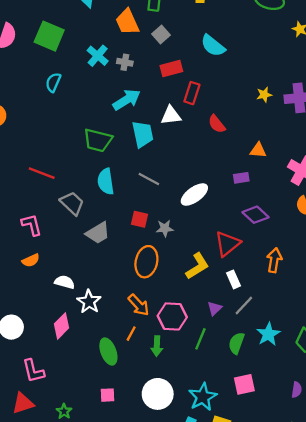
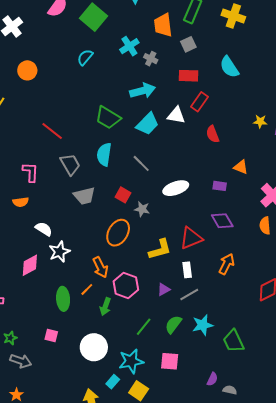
cyan trapezoid: (143, 134) -> (147, 124), turned 40
green line: (200, 339) -> (144, 327), moved

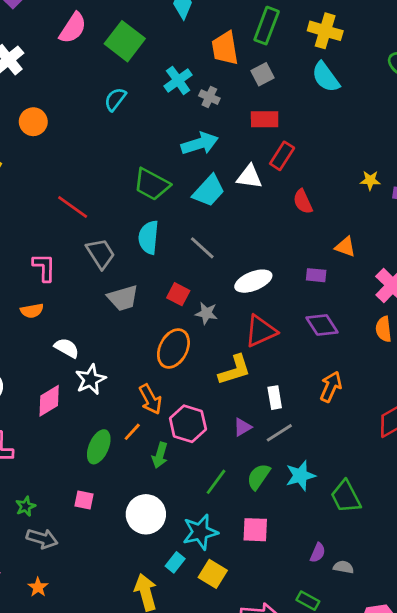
cyan semicircle: (229, 67) -> (326, 77), moved
red triangle: (191, 238) -> (261, 331), moved
green ellipse: (63, 299) -> (99, 447), turned 30

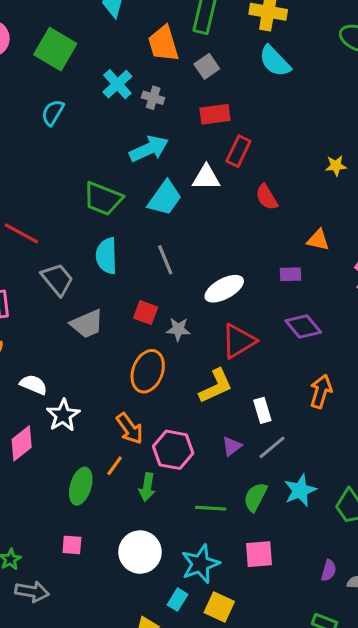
gray line: (202, 248) -> (165, 260), turned 32
green line: (216, 482) -> (211, 508), turned 64

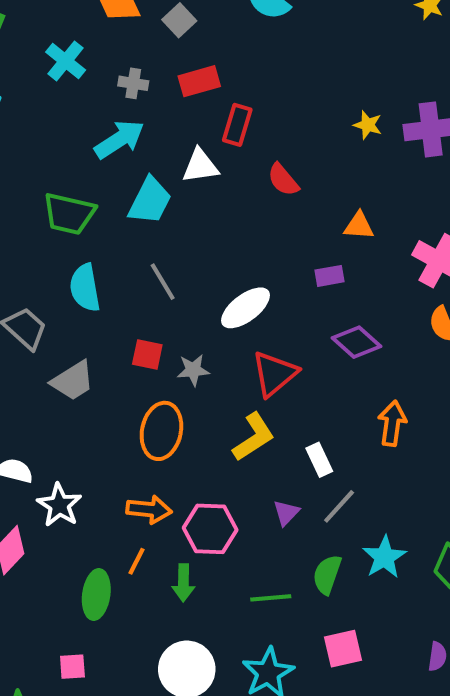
gray cross: (153, 98) -> (133, 83), moved
yellow star: (336, 166) -> (368, 125), turned 30
orange arrow: (130, 429) -> (149, 510), turned -40
pink square: (72, 545) -> (72, 667), moved

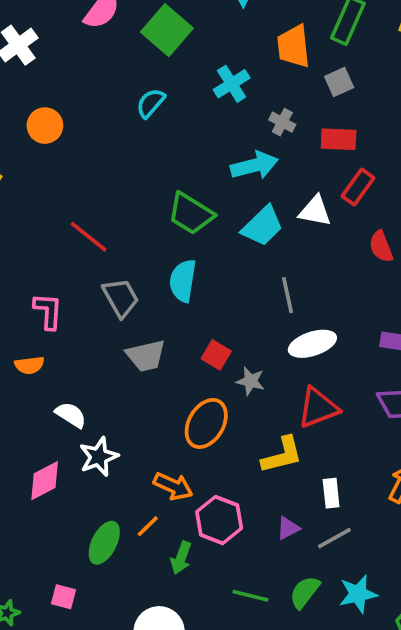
gray line: (163, 282) -> (288, 295), moved

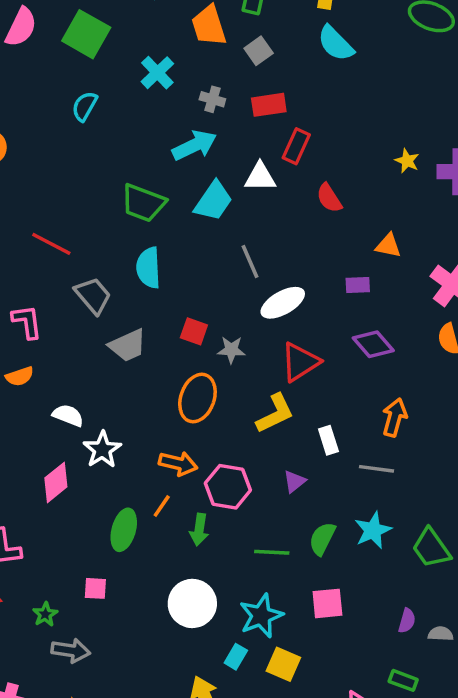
gray line: (334, 538) -> (377, 469), moved, turned 48

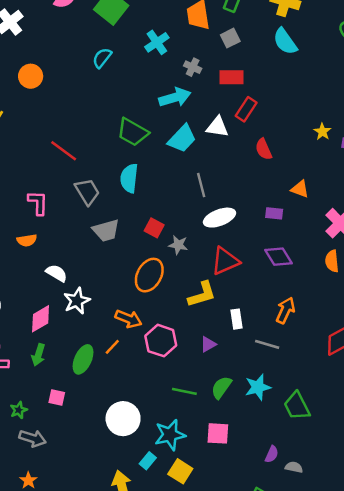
green arrow: (199, 530) -> (38, 355), moved

